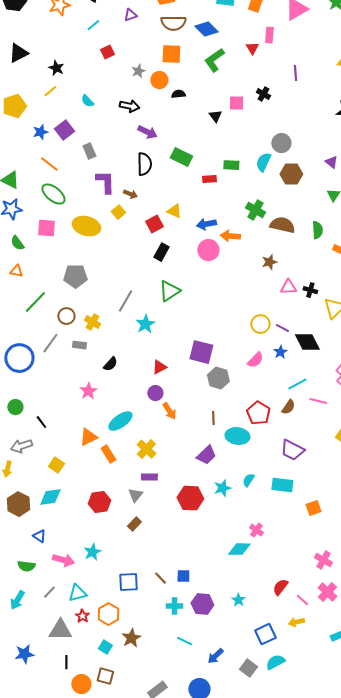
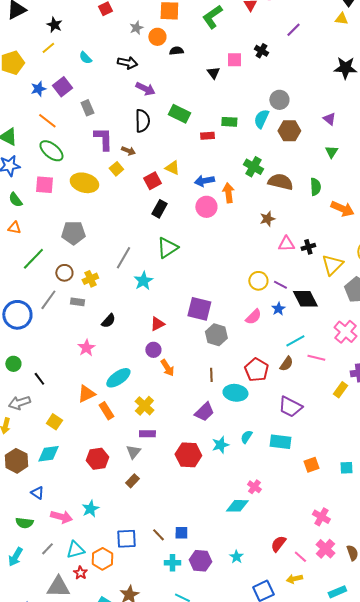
purple line: (295, 73) -> (293, 30), turned 49
orange arrow: (230, 236) -> (228, 193), turned 78
black cross: (310, 290) -> (308, 247), turned -32
yellow cross: (92, 322) -> (90, 279), turned 35
orange hexagon: (108, 614) -> (102, 559), moved

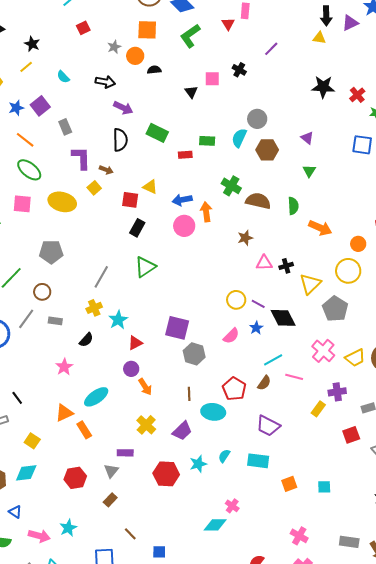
red square: (152, 181) -> (130, 200), turned 36
yellow cross: (90, 279) -> (94, 308), moved
cyan star: (143, 281) -> (118, 320), moved
yellow cross: (144, 406) -> (146, 425), moved
brown line: (158, 535) -> (130, 534), moved

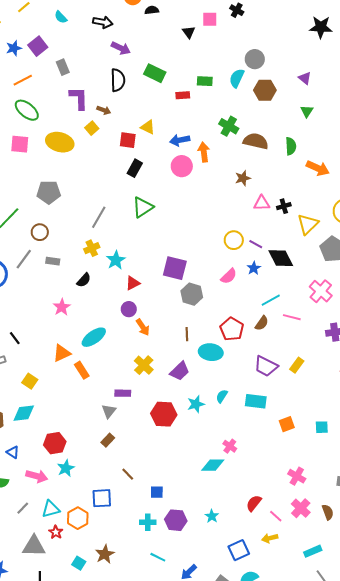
orange line: (25, 140) -> (23, 80), turned -66
yellow rectangle: (318, 409) -> (297, 365), moved
red hexagon: (75, 478) -> (55, 443), moved

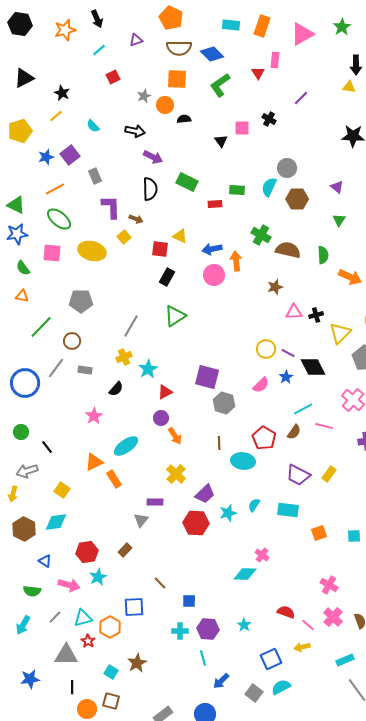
purple trapezoid: (180, 371) -> (205, 494), moved
brown rectangle: (108, 440) -> (125, 550), moved
red semicircle: (254, 503) -> (286, 612), turned 72
cyan line: (158, 557) -> (203, 658), moved, turned 49

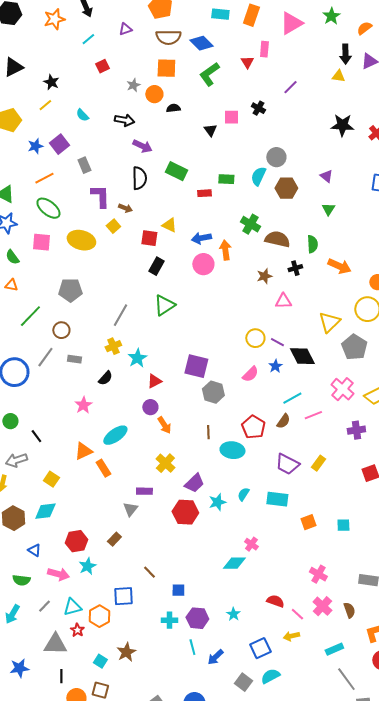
black cross: (316, 315) -> (295, 268), moved
pink line: (324, 426) -> (313, 415), turned -36
blue arrow: (221, 681) -> (215, 657), moved

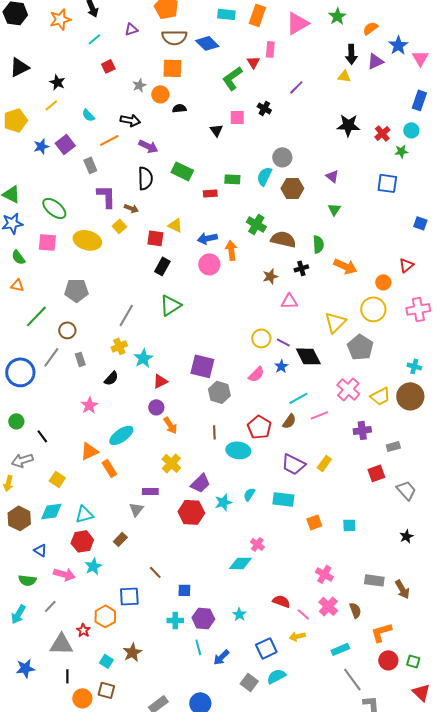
green L-shape: (209, 74) -> (232, 78), moved
orange line: (44, 178) -> (109, 140), moved
gray rectangle: (74, 359) -> (80, 359), turned 64
cyan triangle: (72, 607) -> (84, 514), moved

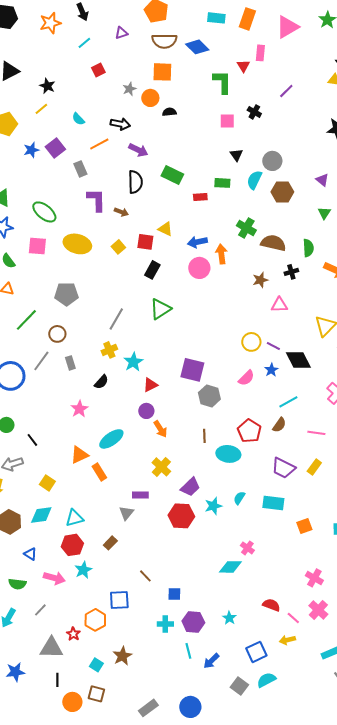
green L-shape: (232, 78) -> (222, 82), turned 125
black triangle: (216, 130) -> (236, 155), moved
yellow square: (119, 226) -> (118, 247), moved
pink line: (319, 415) -> (316, 433), moved, turned 30

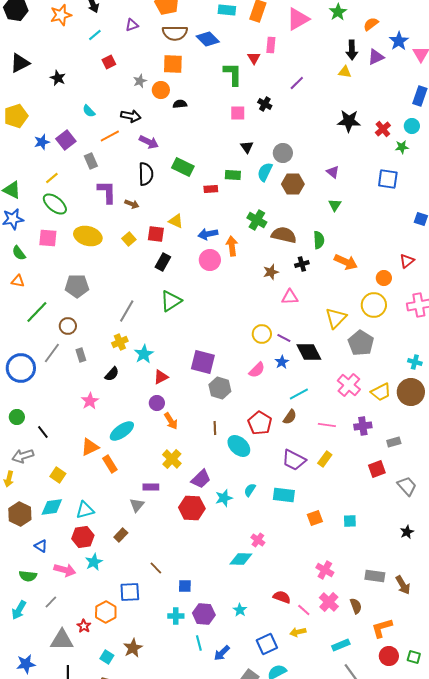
yellow line: (41, 109) -> (52, 178), moved
cyan ellipse: (228, 454) -> (239, 446), turned 35

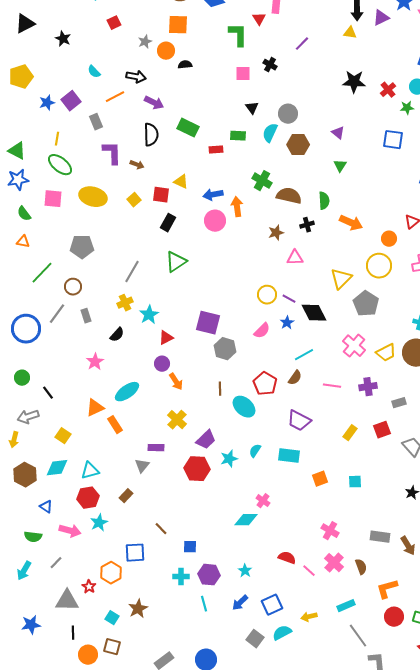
yellow line: (52, 178) -> (57, 139), turned -40
yellow rectangle: (325, 459) -> (350, 433), moved
yellow arrow: (298, 632) -> (309, 617), moved
blue arrow: (222, 653) -> (240, 603), moved

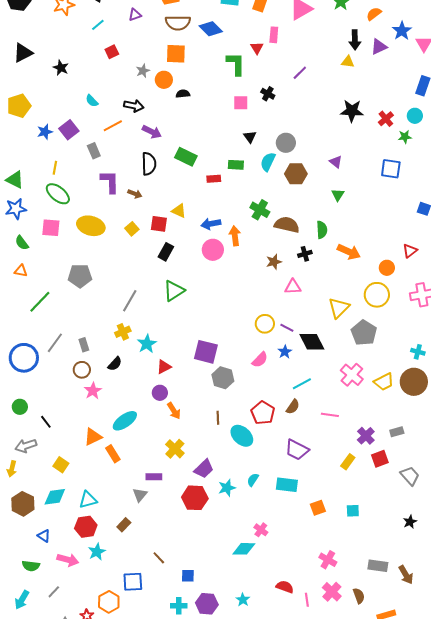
brown circle: (73, 287) -> (82, 370), moved
purple cross: (368, 387) -> (366, 436), moved, turned -36
pink line: (309, 571) -> (307, 600), turned 40

